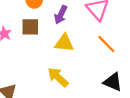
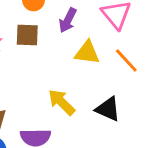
yellow triangle: (64, 43) -> (87, 53), moved
black triangle: (113, 82) -> (108, 109), moved

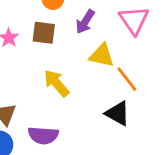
orange line: (126, 61) -> (127, 79), moved
yellow arrow: (62, 102) -> (56, 83), moved

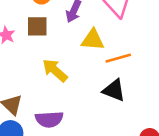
orange line: (127, 79) -> (118, 58), turned -60

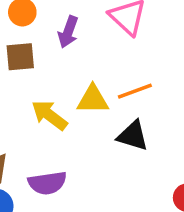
yellow triangle: (93, 40) -> (93, 100), moved

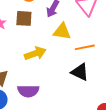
yellow triangle: (93, 100) -> (62, 31), moved
yellow arrow: (49, 115) -> (35, 53), turned 115

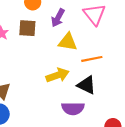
yellow arrow: (35, 53) -> (58, 75), moved
purple semicircle: (28, 91) -> (73, 108), moved

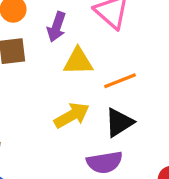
black triangle: (87, 85) -> (119, 123), turned -48

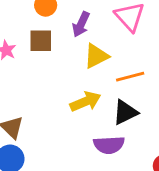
yellow triangle: (78, 61) -> (96, 56), turned -32

